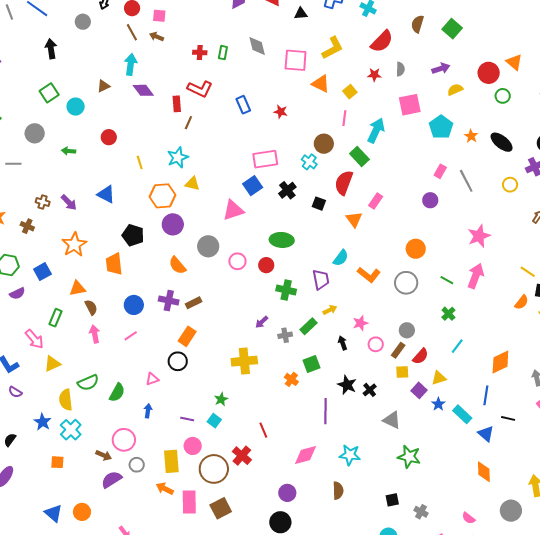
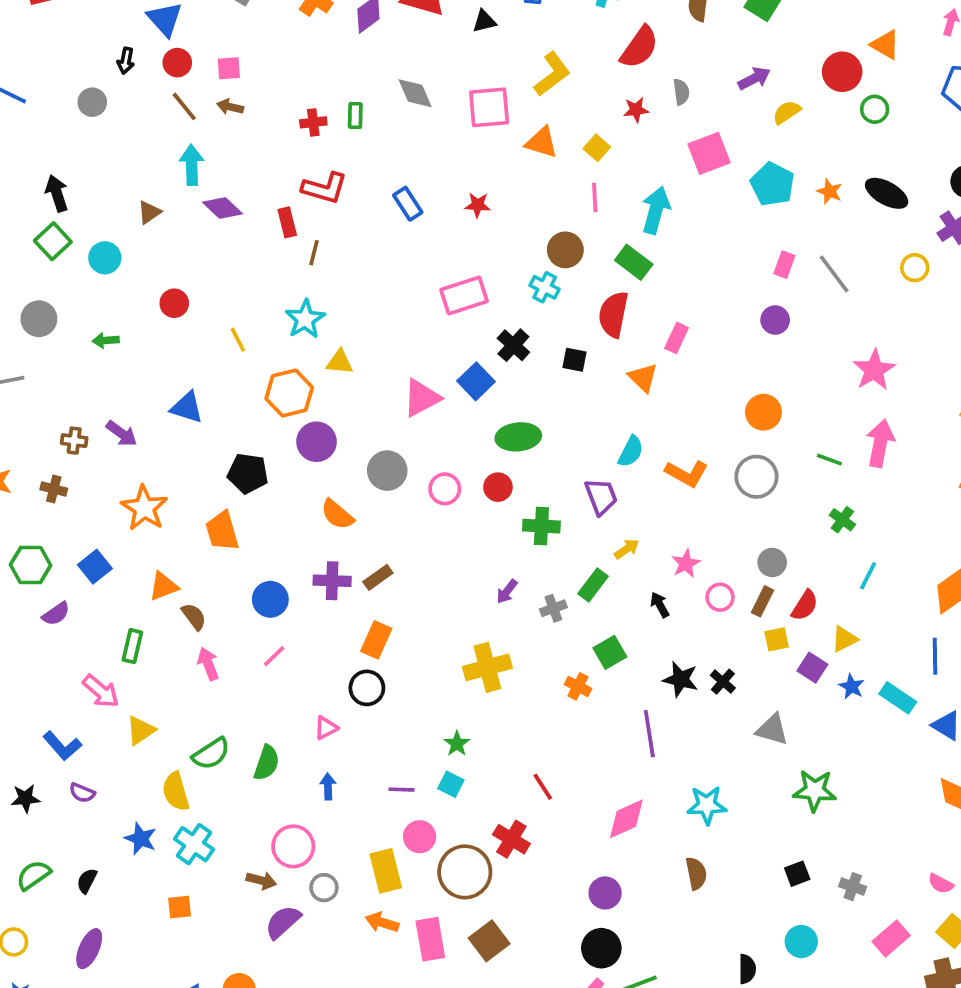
black arrow: (51, 49) -> (57, 193), moved
blue square: (253, 186) -> (476, 381), moved

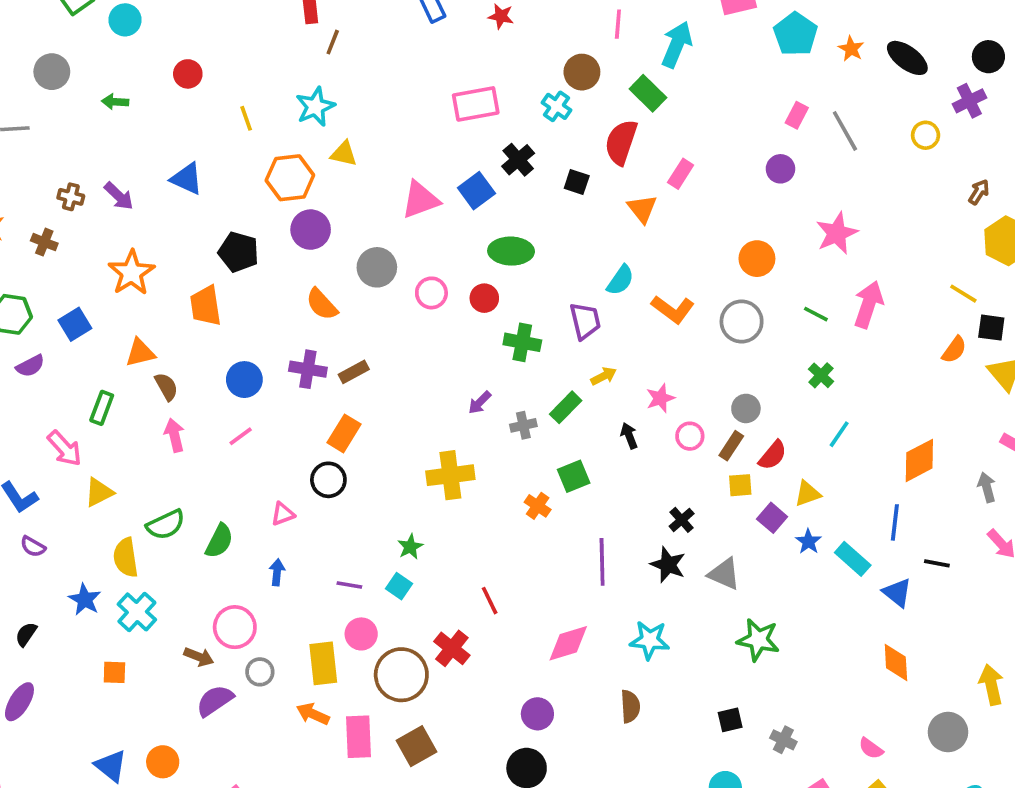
pink star: (874, 370) -> (837, 233), moved
black star: (681, 679) -> (668, 565), moved

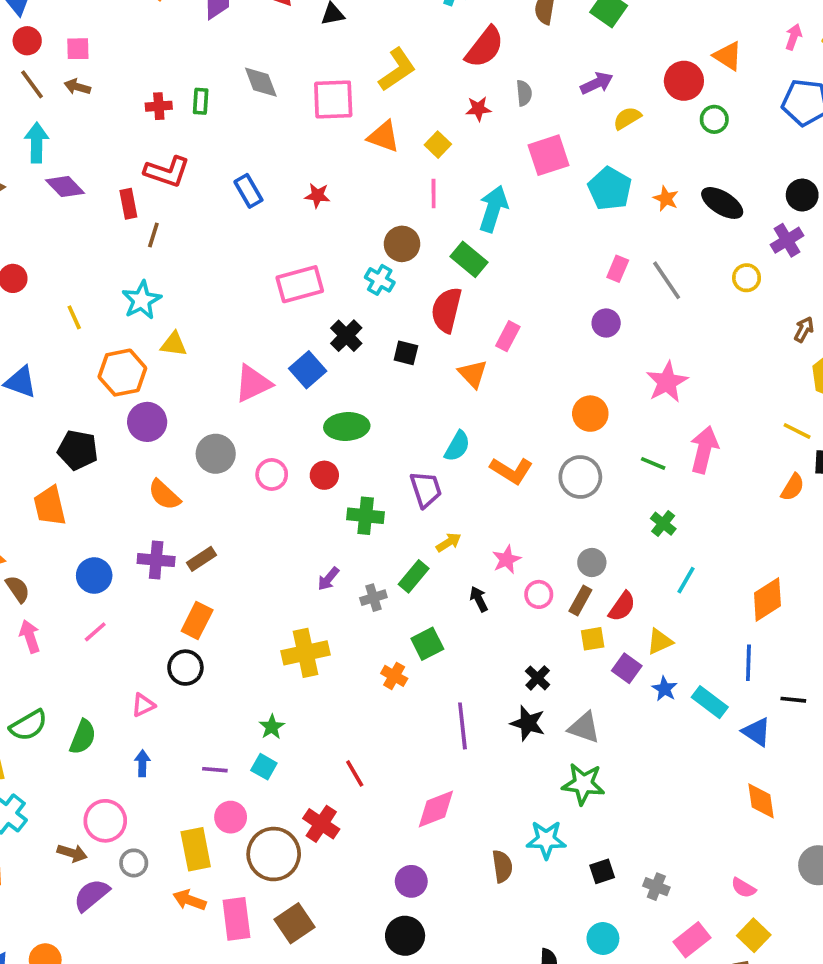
cyan star: (650, 640) -> (546, 840), moved
green star: (758, 640) -> (583, 784), moved

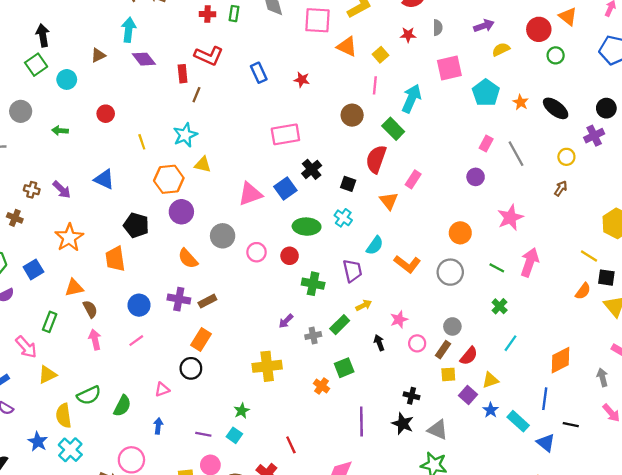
cyan cross: (380, 280) -> (343, 218), moved
brown arrow: (804, 329) -> (561, 188), moved
black cross: (538, 678) -> (411, 396), turned -35

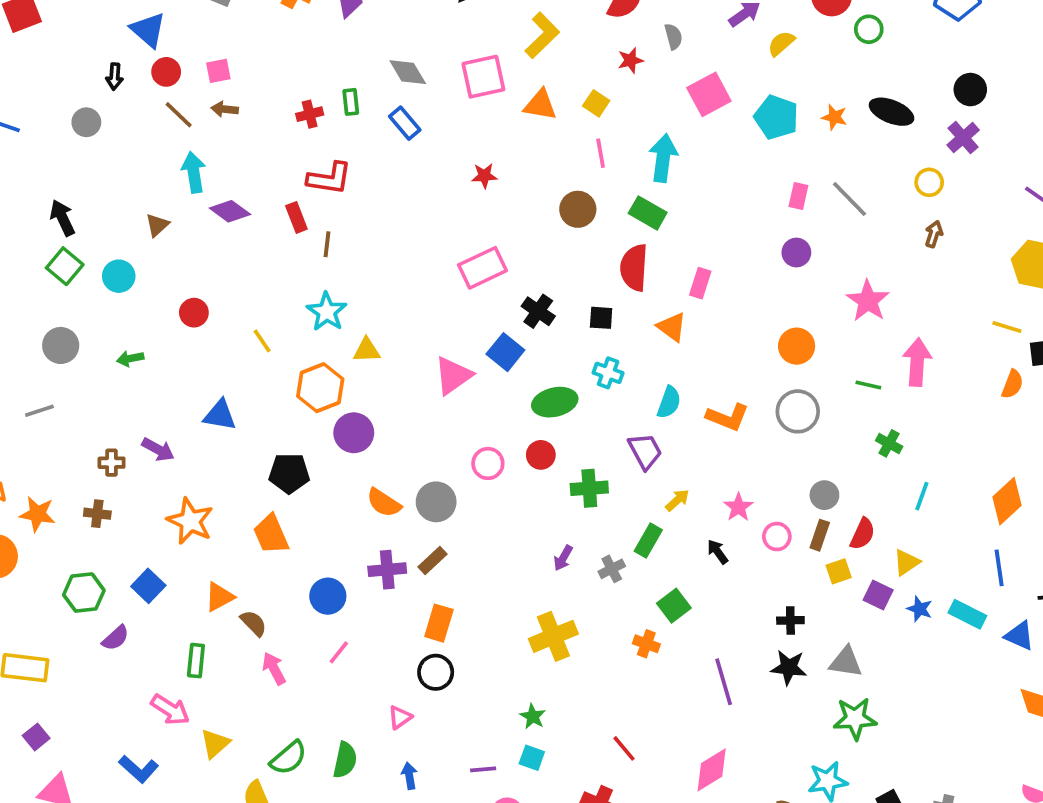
blue rectangle: (259, 73) -> (405, 123), moved
gray circle: (223, 236) -> (436, 502), moved

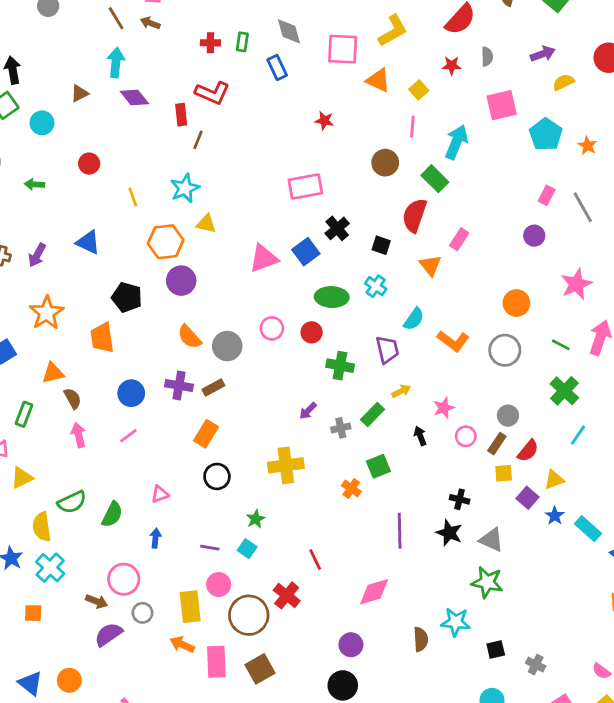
green cross: (889, 443) -> (564, 391), size x1.5
purple arrow: (158, 450) -> (37, 255), turned 75
black circle: (436, 672) -> (217, 476), moved

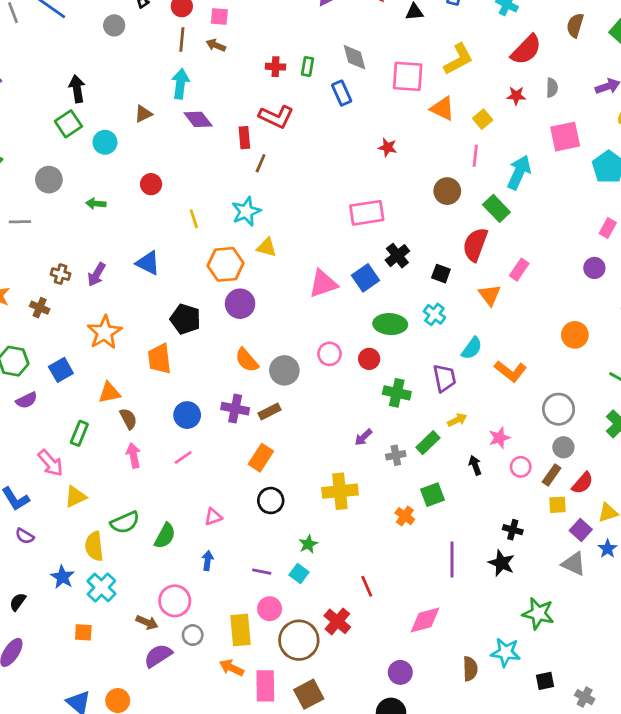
brown line: (116, 18) -> (182, 40), turned 35
gray circle: (505, 350) -> (559, 409), moved
gray triangle: (491, 540) -> (574, 564), moved

